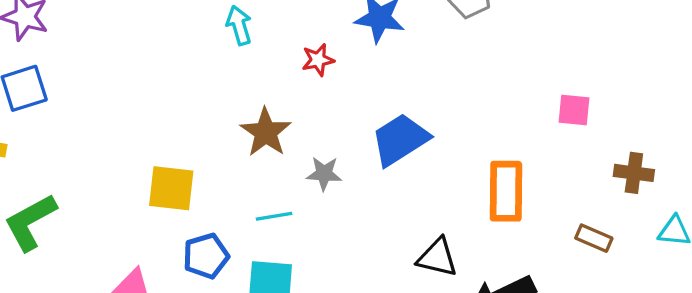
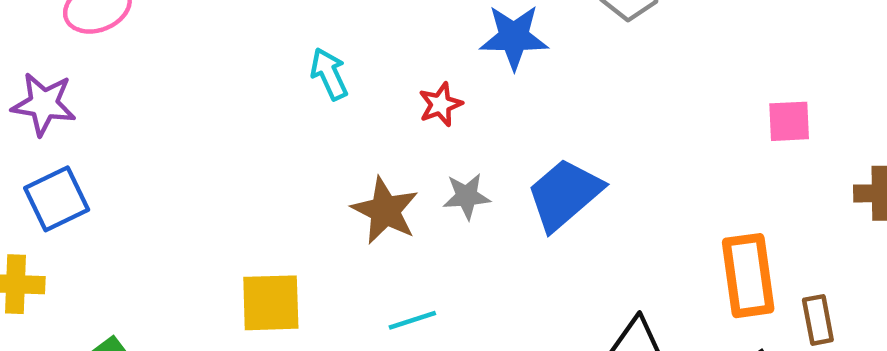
gray star: (324, 174) -> (467, 196), moved
orange rectangle: (506, 191) -> (748, 276), moved
brown rectangle: (594, 238) -> (818, 320), moved, turned 64

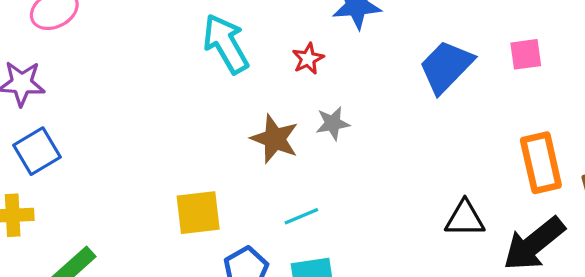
cyan arrow: (329, 74) -> (226, 44), size x1.6
pink square: (789, 121) -> (526, 54), moved
blue trapezoid: (564, 194) -> (446, 67), moved

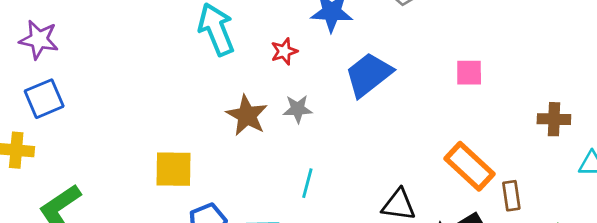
blue trapezoid: (446, 67) -> (369, 75), moved
orange rectangle: (541, 163) -> (469, 166), turned -42
cyan line: (301, 216) -> (307, 183), moved, turned -60

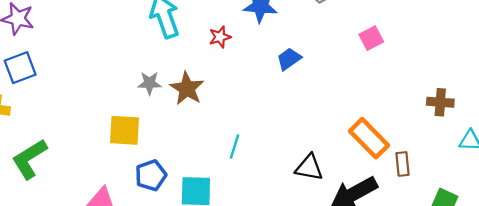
pink square: (469, 73) -> (371, 38), moved, turned -30
blue trapezoid: (369, 75) -> (289, 59), size x0.6
gray star: (298, 109) -> (149, 83), moved

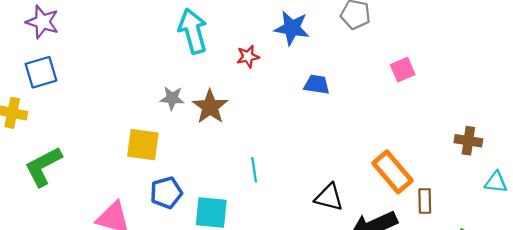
blue trapezoid: (289, 59) -> (317, 84), turned 40
cyan line: (235, 146) -> (254, 170), turned -30

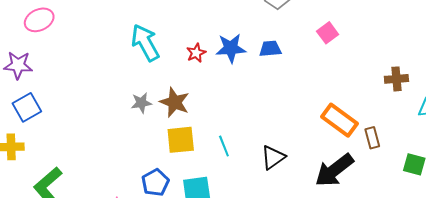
blue star: (292, 28) -> (231, 48), moved
blue trapezoid: (317, 84) -> (270, 49), moved
yellow square: (143, 145) -> (181, 140), moved
black triangle: (329, 197) -> (273, 157), moved, turned -36

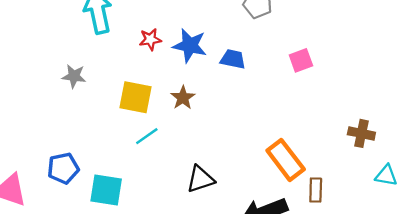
brown star: (175, 102) -> (183, 98), moved, size x0.7
yellow square: (181, 140) -> (136, 97), moved
cyan line: (224, 146) -> (147, 136), moved, turned 60

